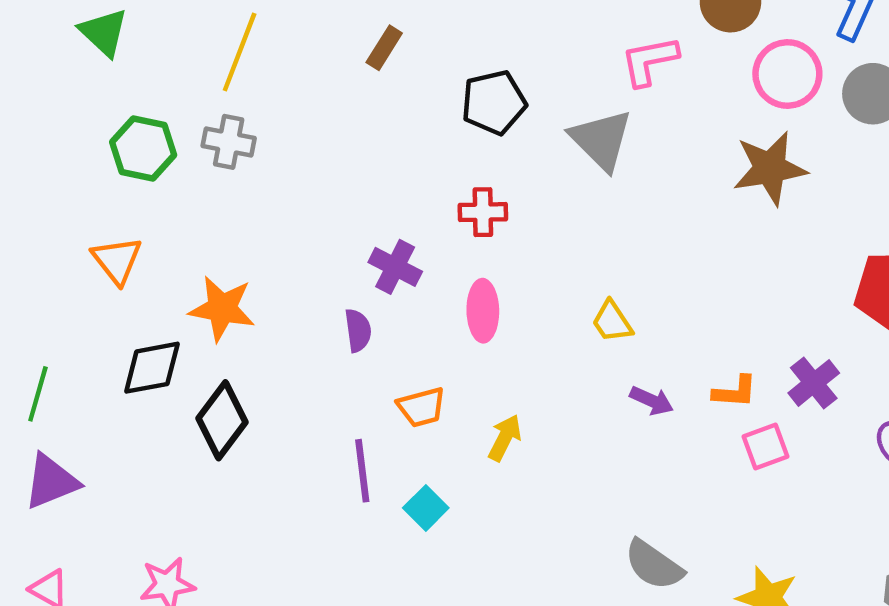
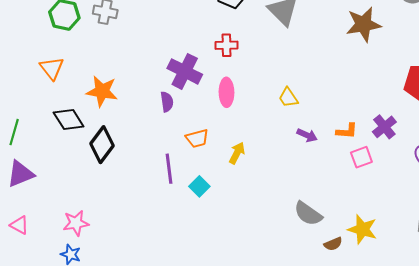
purple cross: (395, 267) -> (185, 71), size x1.4
black diamond: (152, 368) -> (69, 120), turned 68

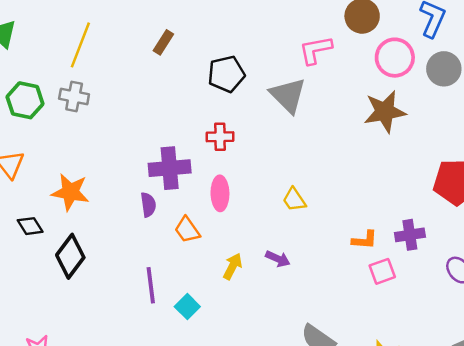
purple cross: (185, 71) -> (170, 168), turned -32
black diamond: (69, 120) -> (30, 226), size x0.7
purple cross: (384, 127) -> (410, 235), turned 30
purple arrow: (307, 135) -> (278, 259), moved
orange trapezoid: (197, 138) -> (187, 230), moved, turned 70

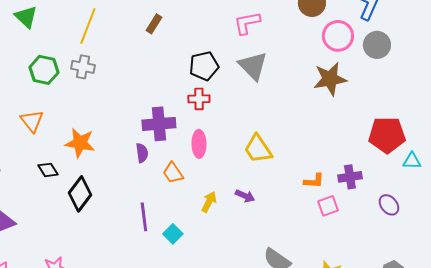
pink L-shape: (316, 50) -> (247, 23), moved
black pentagon: (226, 74) -> (204, 66), moved
yellow trapezoid: (294, 200) -> (258, 149), size x1.5

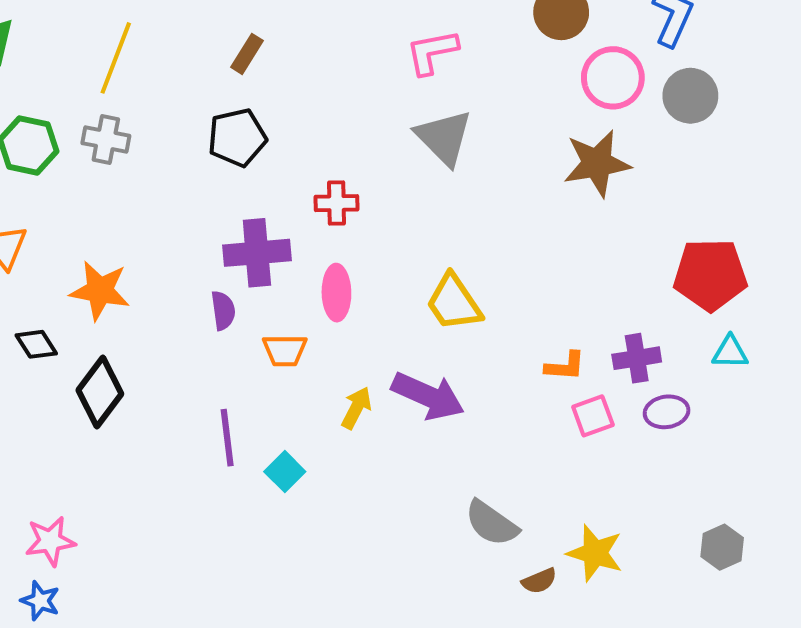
black pentagon: (204, 66) -> (237, 137), moved
cyan triangle: (412, 161) -> (730, 352), moved
orange trapezoid: (173, 173) -> (285, 350), turned -55
purple arrow: (245, 196) -> (428, 396), size x1.8
purple ellipse: (389, 205) -> (667, 412), moved, turned -60

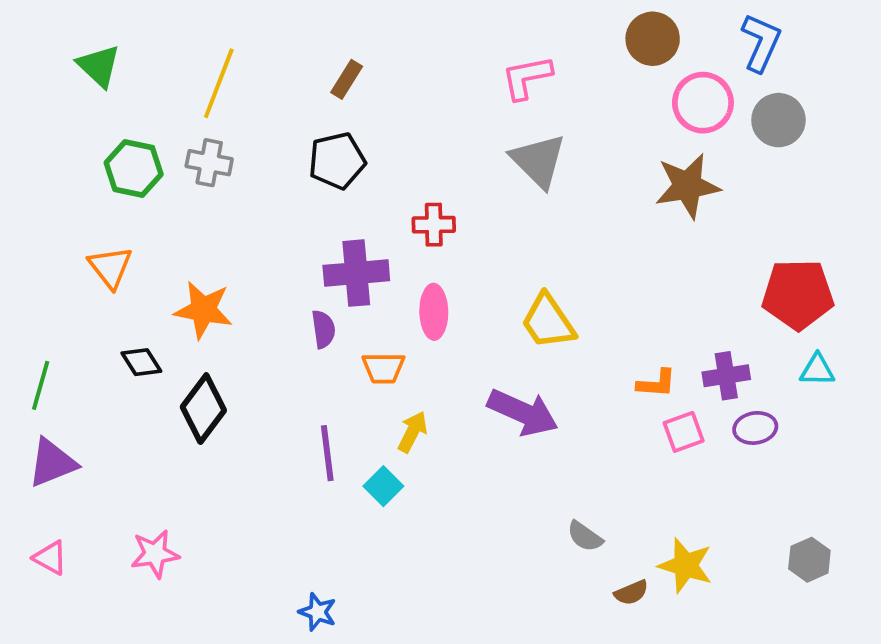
yellow arrow: (356, 408) -> (412, 432), moved
gray semicircle: (492, 523) -> (585, 536), size x0.7
blue star: (40, 601) -> (318, 612), moved

